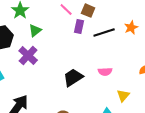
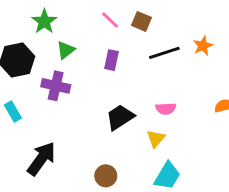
purple rectangle: (79, 27) -> (111, 60), moved
purple cross: (28, 56) -> (56, 86), turned -30
yellow triangle: (123, 96) -> (156, 139), moved

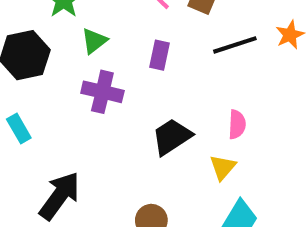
purple cross: (56, 86) -> (102, 92), moved
pink semicircle: (166, 109) -> (237, 124), turned -84

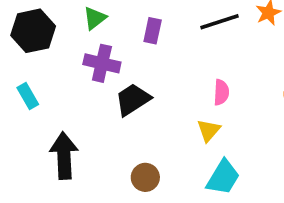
black trapezoid: (172, 137) -> (133, 100), moved
black arrow: (60, 196) -> (64, 156), turned -39

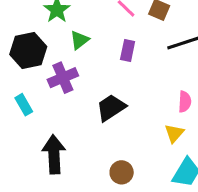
purple cross: (102, 63) -> (63, 78), moved, turned -36

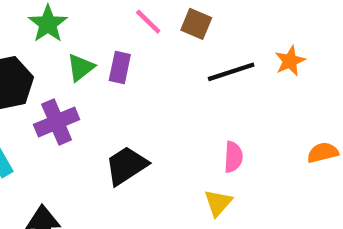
purple rectangle: (128, 51) -> (120, 67), moved

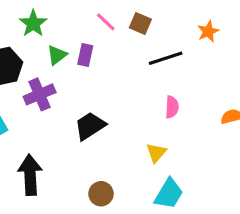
orange star: (290, 61) -> (208, 31), moved
pink semicircle: (233, 157) -> (172, 107), moved

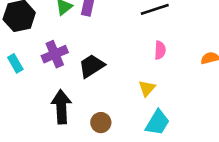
purple cross: (40, 94) -> (55, 54), moved
black arrow: (30, 175) -> (61, 107), moved

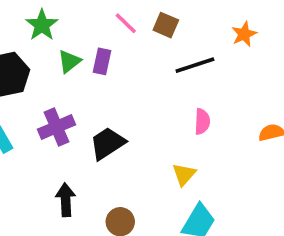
black arrow: (61, 107) -> (66, 200), size x0.7

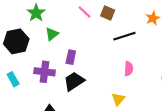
purple rectangle: (102, 61) -> (71, 57), moved
purple cross: (56, 127) -> (45, 72), turned 30

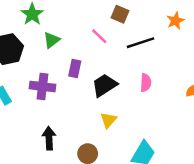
pink line: (84, 12) -> (99, 36), moved
black trapezoid: (74, 81) -> (104, 85), moved
yellow triangle: (118, 99) -> (108, 120), moved

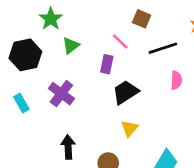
purple rectangle: (75, 68) -> (107, 64), moved
pink semicircle: (146, 83) -> (176, 80), moved
purple cross: (42, 87) -> (61, 94), turned 30

